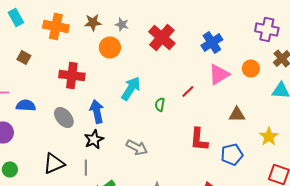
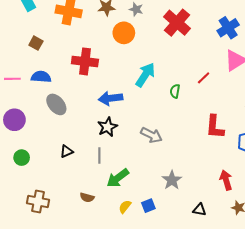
blue semicircle: (26, 106) -> (41, 77), moved
blue arrow: (97, 112) -> (111, 98), turned -85
gray ellipse: (64, 118) -> (56, 104), moved
black triangle: (54, 164) -> (67, 151), size x0.6

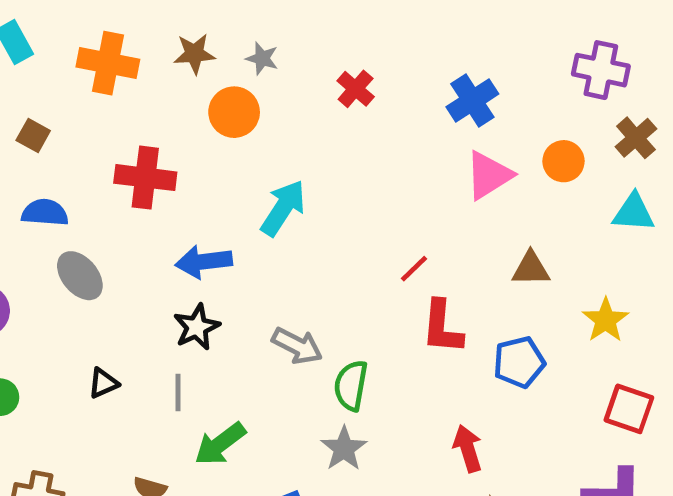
red cross: (177, 23) -> (356, 89), size x0.6
red line: (204, 78) -> (414, 269), moved
green semicircle: (175, 91) -> (351, 385), moved, size x1.5

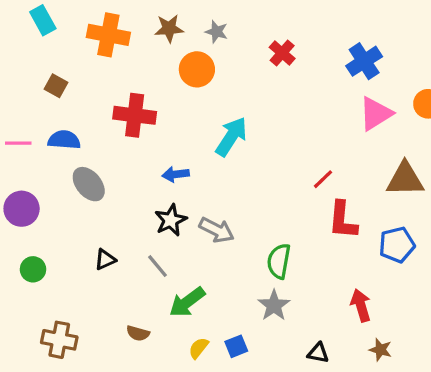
blue arrow: (204, 262) -> (176, 174), size x0.7
brown triangle: (531, 269) -> (405, 179), size x1.4
gray arrow: (297, 346) -> (217, 230), moved
gray line: (178, 393) -> (158, 266), turned -40

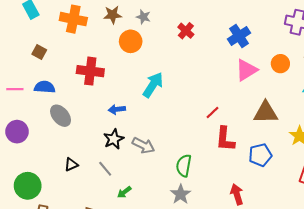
green circle: (33, 269) -> (28, 186), moved, size x1.6
green arrow: (187, 302) -> (124, 192), size x0.6

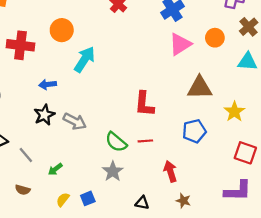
orange circle: (131, 41) -> (62, 30), moved
red line: (212, 112) -> (145, 141), moved, turned 40
red L-shape: (225, 139) -> (144, 104), moved
green semicircle: (184, 166) -> (116, 142), turned -60
gray line: (105, 169) -> (26, 155), moved

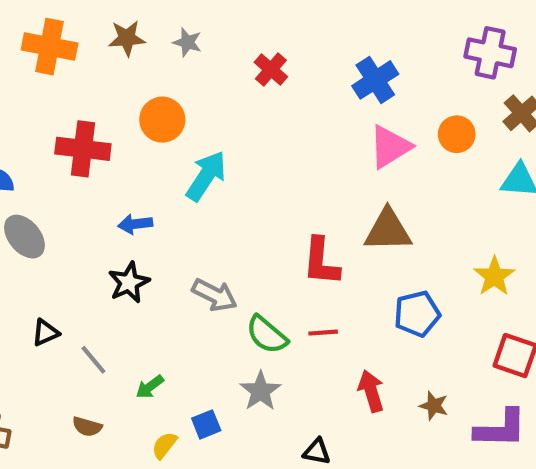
brown triangle: (200, 88) -> (388, 230), moved
gray arrow: (75, 121) -> (215, 295), moved
blue square: (88, 198) -> (206, 424), moved
brown star: (183, 201) -> (434, 406), moved

